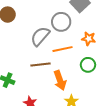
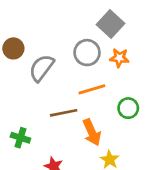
gray semicircle: (40, 36) -> (41, 68), moved
orange star: (89, 39) -> (119, 58), moved

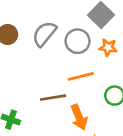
gray semicircle: (41, 68) -> (44, 34), moved

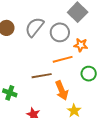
orange star: (108, 47) -> (81, 45), moved

